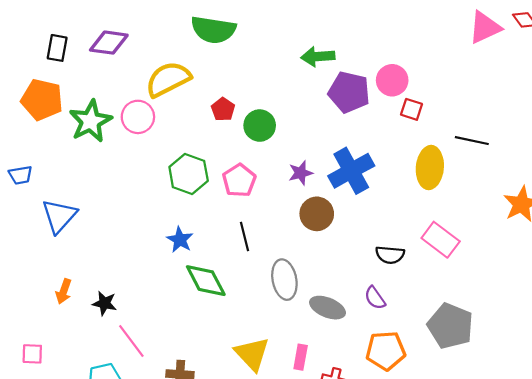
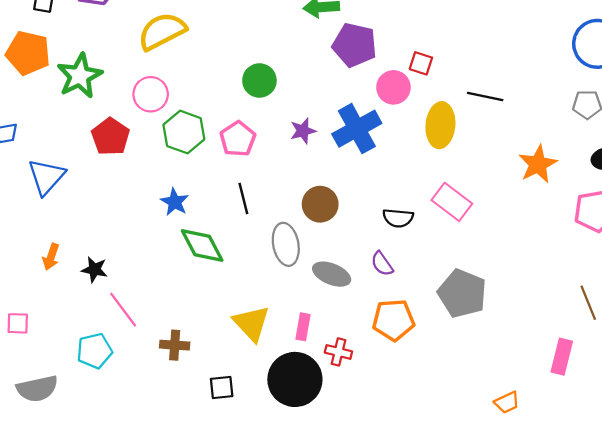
pink circle: (392, 80) -> (393, 87), moved
red pentagon: (223, 109) -> (111, 137), moved, size x1.5
pink circle: (138, 117) -> (151, 94), moved
brown circle: (317, 214) -> (320, 204), moved

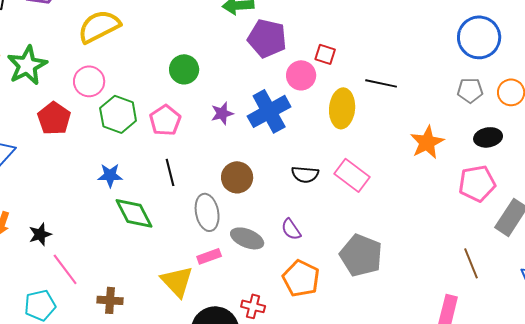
blue star: (175, 202) -> (110, 175), turned -30
black semicircle: (398, 218) -> (305, 174), moved
black star: (94, 270) -> (40, 234), turned -30
orange pentagon: (393, 320) -> (301, 278), turned 30
pink rectangle: (303, 327) -> (209, 256), moved, turned 60

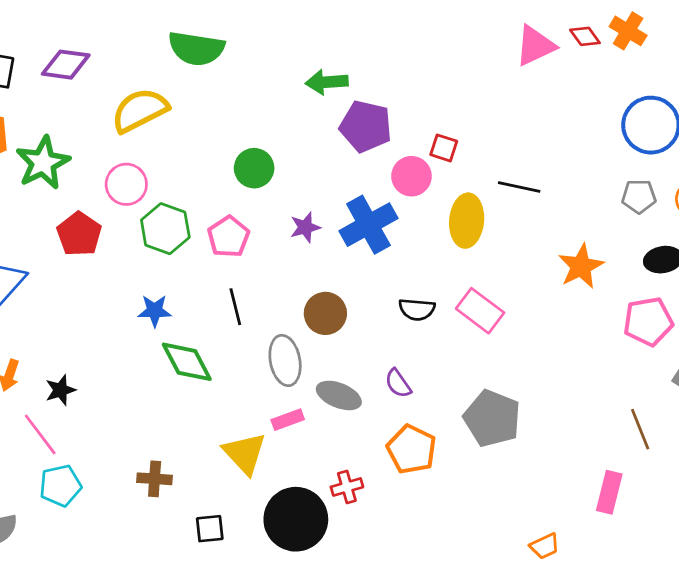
pink line: (65, 269) -> (40, 434), moved
red cross: (253, 306) -> (347, 487), turned -30

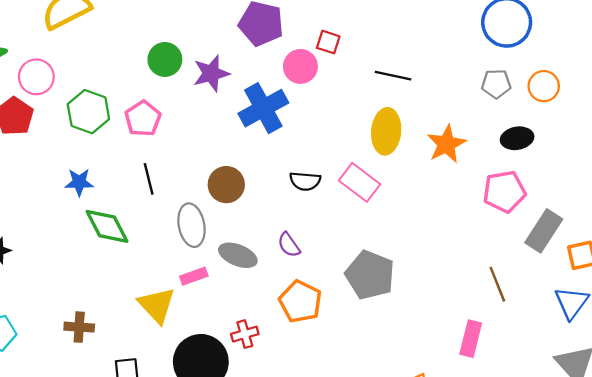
pink circle: (126, 184) -> (36, 77), moved
yellow ellipse: (467, 221) -> (386, 131), moved
purple star: (305, 227) -> (211, 73), moved, size x1.4

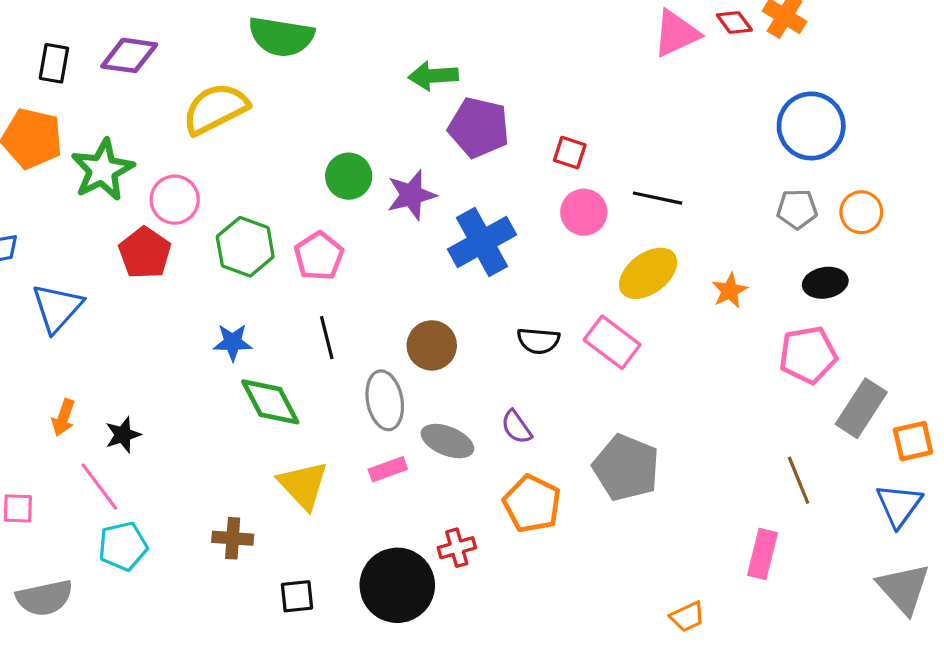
pink circle: (300, 66) -> (584, 212), moved
yellow ellipse: (386, 131) -> (648, 273), turned 48
orange star: (446, 144) -> (730, 291), size x0.7
yellow triangle: (157, 305) -> (303, 485), moved

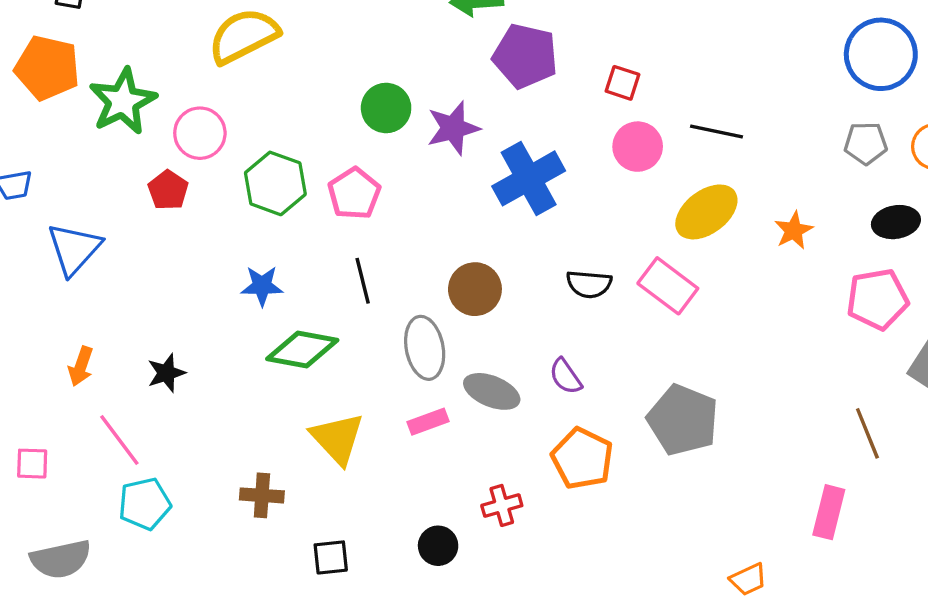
red pentagon: (145, 253) -> (168, 190), size x0.7
green diamond: (270, 402) -> (302, 350), turned -52
black star: (123, 435) -> (166, 373), moved
black circle: (397, 585) -> (438, 546), size x0.5

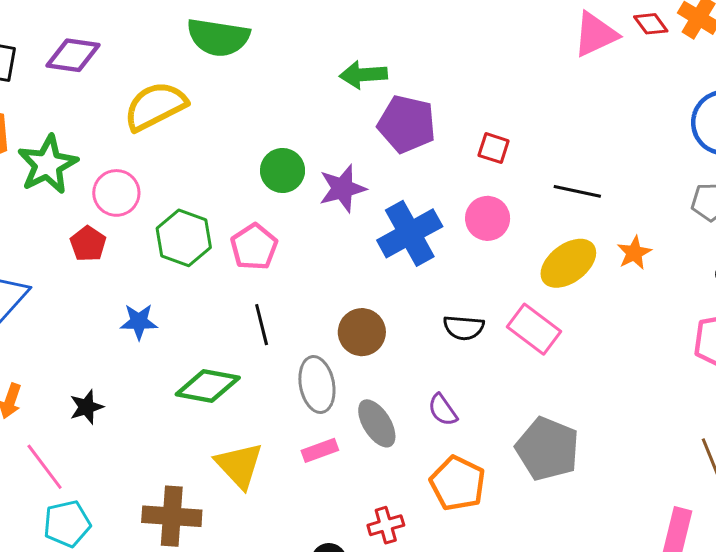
pink circle: (638, 147) -> (488, 218), moved
orange star: (794, 230) -> (634, 253), moved
blue star: (262, 286) -> (139, 322), moved
gray ellipse: (492, 391) -> (377, 423), turned 36
brown cross: (262, 495) -> (172, 516), size x1.5

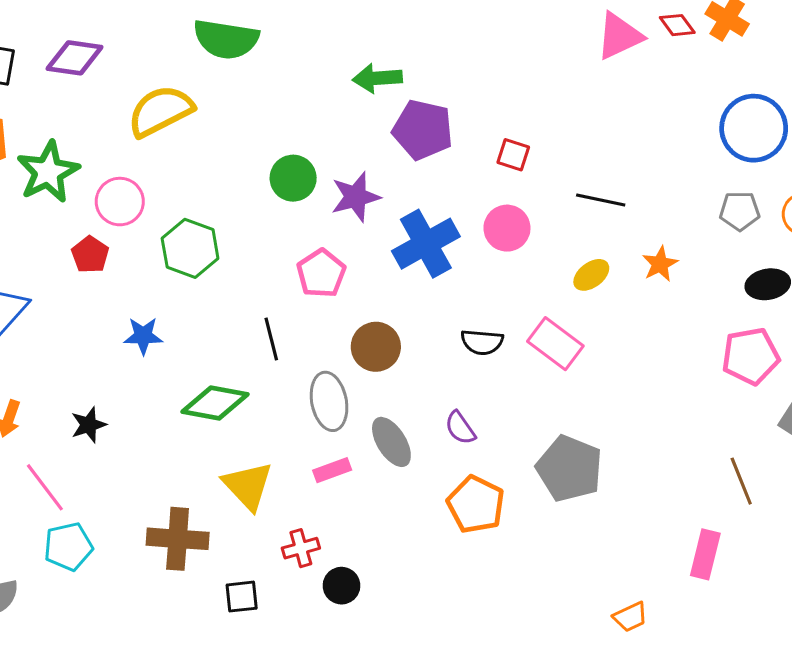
pink pentagon: (254, 247) -> (321, 273), moved
yellow ellipse: (568, 263) -> (591, 275), size x0.6
red cross: (386, 525) -> (301, 548), moved

